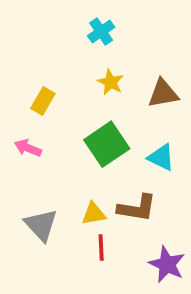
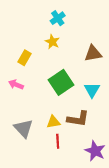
yellow star: (111, 82) -> (52, 42), moved
cyan triangle: (161, 157) -> (92, 90), turned 35

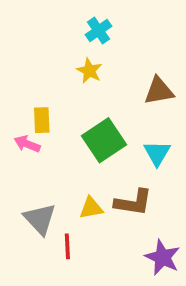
yellow rectangle: (25, 58) -> (42, 120), moved, turned -32
red line: (58, 141) -> (67, 246), moved

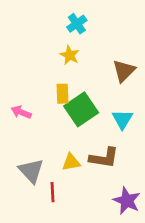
brown triangle: (159, 91) -> (124, 71), turned -35
yellow rectangle: (42, 120) -> (63, 94), moved

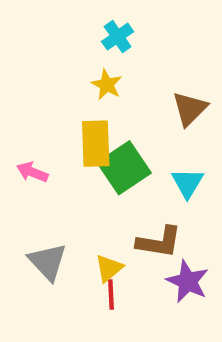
yellow rectangle: (63, 94) -> (96, 144), size x1.5
yellow triangle: (71, 162) -> (109, 268), moved, turned -30
red line: (53, 192) -> (111, 295), moved
purple star: (127, 201) -> (188, 281), moved

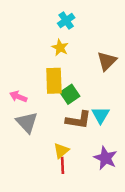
green square: (124, 168) -> (70, 94), size x0.7
cyan triangle: (188, 183) -> (101, 115), moved
brown L-shape: (159, 242) -> (78, 120), moved
gray triangle: (48, 262) -> (27, 122), moved

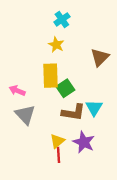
purple star: (105, 158) -> (84, 142), moved

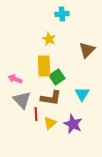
cyan cross: (62, 19) -> (62, 14), moved, turned 32
brown L-shape: (73, 112) -> (51, 98), moved
red line: (58, 155) -> (36, 114), moved

